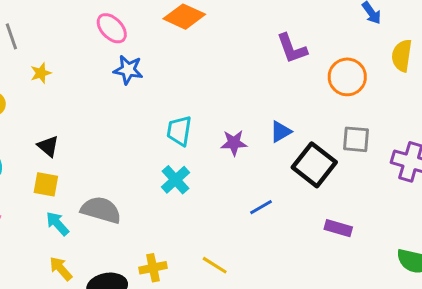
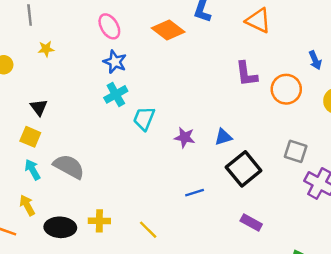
orange circle: (347, 77) -> (286, 89), moved
gray square: (356, 139) -> (296, 151), moved
cyan cross: (175, 180) -> (116, 94), moved

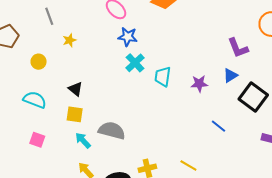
purple L-shape: (247, 74) -> (238, 48), moved
blue line: (195, 193) -> (218, 126), turned 70

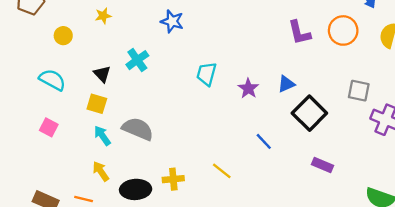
purple L-shape: (238, 48) -> (299, 33), moved
cyan cross: (135, 63) -> (137, 60), moved
purple star: (199, 84) -> (248, 88), turned 30
yellow line: (188, 165) -> (222, 171), moved

